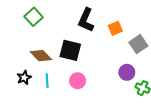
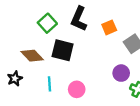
green square: (34, 17) -> (47, 23), moved
cyan line: (47, 81) -> (50, 84), moved
pink circle: (78, 81) -> (77, 89), moved

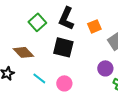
black square: (63, 50) -> (63, 47), moved
cyan line: (50, 84) -> (39, 78), turned -48

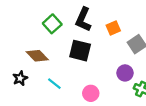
pink circle: (64, 83) -> (91, 93), moved

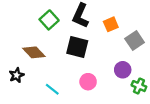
cyan line: (54, 84) -> (52, 89), moved
pink circle: (91, 93) -> (88, 82), moved

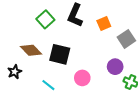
black square: (77, 47) -> (60, 54), moved

